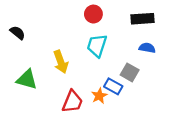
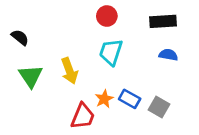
gray square: (130, 72) -> (159, 107), moved
green triangle: (27, 79) -> (31, 76), moved, turned 40
orange star: (99, 96) -> (104, 99), moved

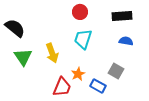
black semicircle: (20, 37) -> (15, 28), size x1.5
blue rectangle: (130, 99) -> (98, 86), moved
gray square: (159, 107) -> (116, 71), moved

